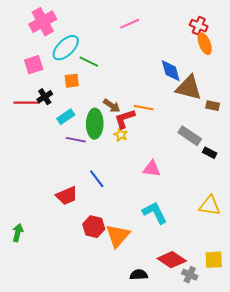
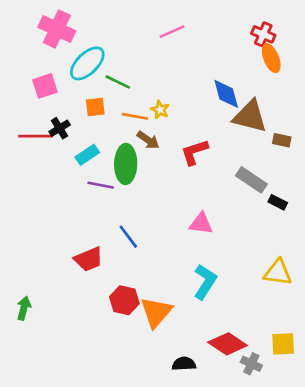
pink cross: (43, 22) -> (57, 29), turned -36
orange line: (144, 108) -> (135, 116), moved
red L-shape: (125, 119) -> (194, 152), moved
yellow star: (121, 135) -> (160, 110), moved
cyan L-shape: (155, 213) -> (205, 282), turned 60

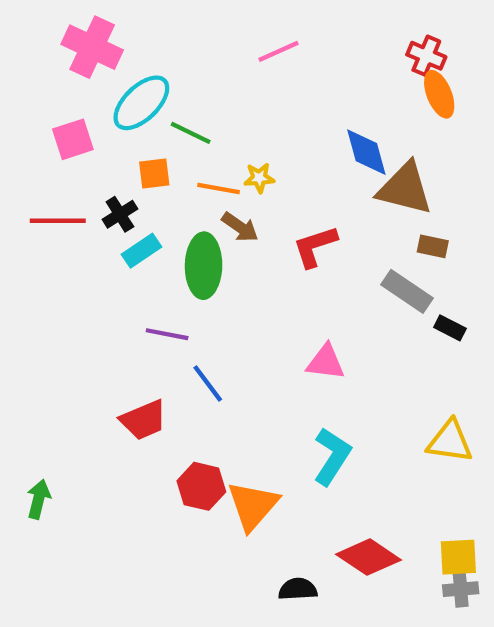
yellow star: (160, 110) -> (259, 178), turned -30
black cross: (60, 128) -> (120, 214), moved
brown rectangle: (282, 140) -> (433, 246), moved
purple line: (101, 185) -> (167, 334), moved
gray cross: (251, 364) -> (461, 589), moved, turned -30

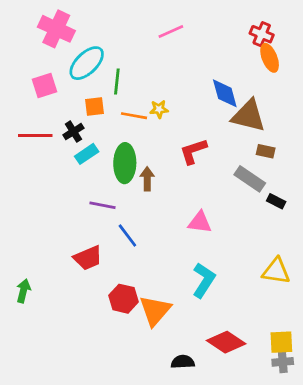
green line: (191, 133) -> (117, 82), turned 70
brown arrow: (240, 227) -> (147, 179), moved, turned -125
green arrow: (39, 499) -> (23, 291), moved

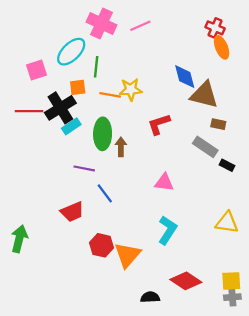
pink cross: (56, 29) -> (101, 24), moved
yellow star: (159, 109) -> (131, 89), size x1.5
black cross: (73, 132) -> (60, 108), size x1.8
green arrow: (23, 291) -> (19, 239), size x1.4

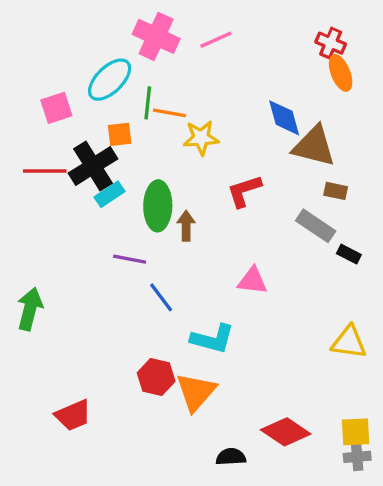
orange line: (110, 95) -> (169, 113), moved
red trapezoid: (72, 212) -> (73, 415), moved
cyan L-shape: (167, 230) -> (213, 339), moved, turned 72
green arrow: (19, 239) -> (30, 309), moved

